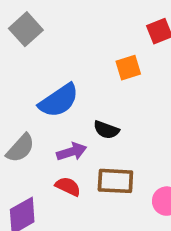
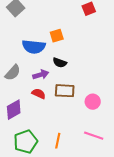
orange square: (128, 68) -> (57, 36), moved
blue semicircle: (59, 101) -> (34, 47), turned 40

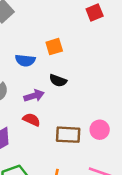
blue semicircle: (34, 47) -> (25, 60), size x0.7
brown rectangle: (65, 91) -> (68, 135), moved

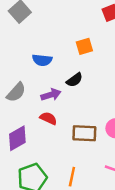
orange square: (54, 47) -> (84, 46), moved
black semicircle: (58, 81) -> (74, 80), turned -56

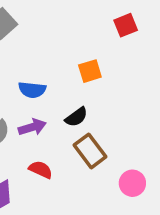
purple arrow: (51, 95) -> (32, 127), moved
brown rectangle: (84, 133) -> (90, 151), moved, turned 50

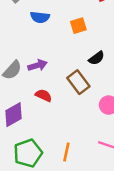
blue semicircle: (32, 90) -> (40, 17), moved
black semicircle: (76, 117) -> (96, 58), moved

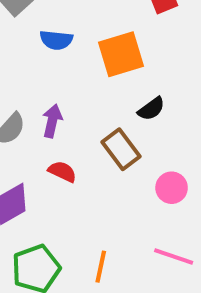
orange square: (78, 26) -> (121, 54), size x1.6
purple arrow: (38, 65) -> (52, 121), turned -60

